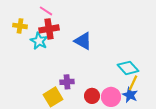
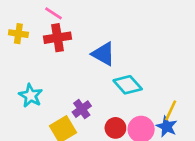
cyan star: (39, 41) -> (31, 96), moved
cyan diamond: (128, 68) -> (128, 85), moved
purple cross: (67, 82) -> (82, 109), turned -32

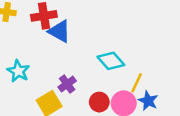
blue triangle: (103, 54) -> (59, 31), moved
yellow line: (171, 110) -> (137, 83), moved

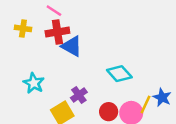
yellow line: (137, 83) -> (145, 105), moved
blue star: (148, 101) -> (162, 97), moved

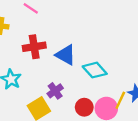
red cross: (57, 32) -> (34, 47), moved
blue triangle: (72, 46) -> (66, 55), moved

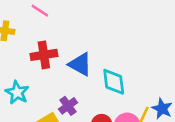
cyan diamond: (95, 70) -> (114, 82), turned 35

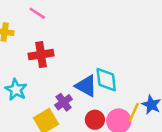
blue triangle: (80, 64) -> (86, 86), moved

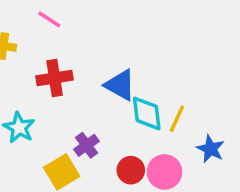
blue triangle: (86, 86) -> (120, 85), moved
yellow line: (134, 112) -> (177, 119), moved

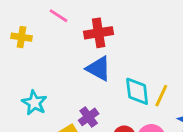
red cross: (55, 78) -> (99, 33), moved
blue triangle: (120, 85) -> (99, 68), moved

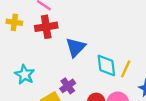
red cross: (99, 33) -> (46, 27), moved
blue triangle: (99, 68) -> (76, 47), turned 45

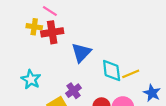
yellow cross: (14, 22) -> (34, 27), moved
yellow line: (126, 69) -> (131, 74), turned 42

